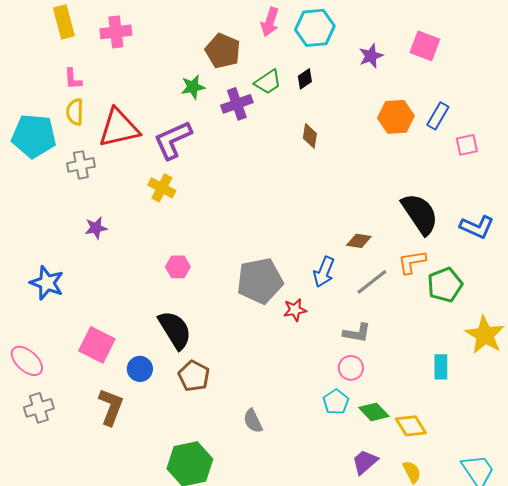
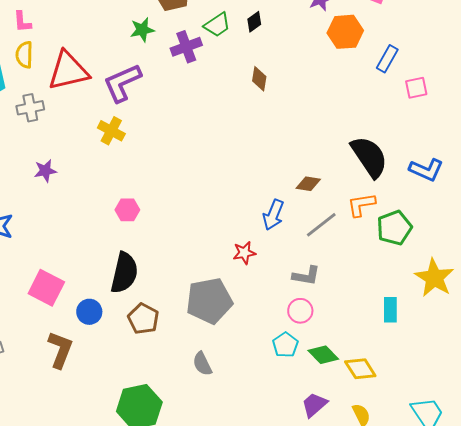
orange hexagon: (396, 117) -> (345, 32), moved
gray pentagon: (260, 281) -> (209, 301), moved
black semicircle: (175, 330) -> (124, 273), turned 45

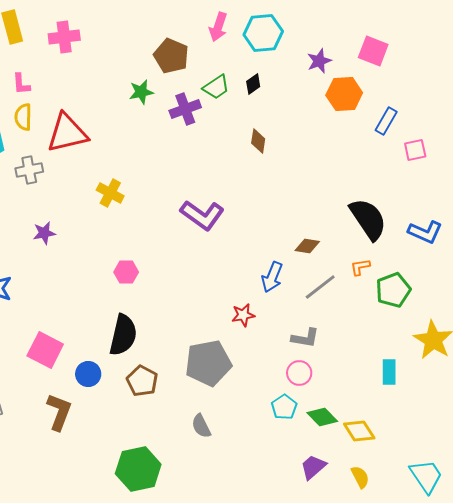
purple L-shape: (122, 83) -> (202, 215), moved, turned -120
orange L-shape: (361, 205) -> (360, 267), size x0.7

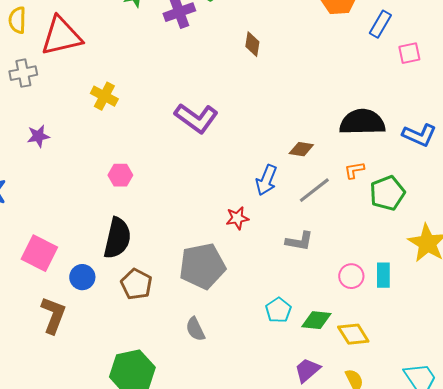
black semicircle: (368, 219) -> (362, 122), turned -57
pink circle: (299, 373) -> (351, 276), moved
green diamond: (322, 417) -> (316, 320), turned -40

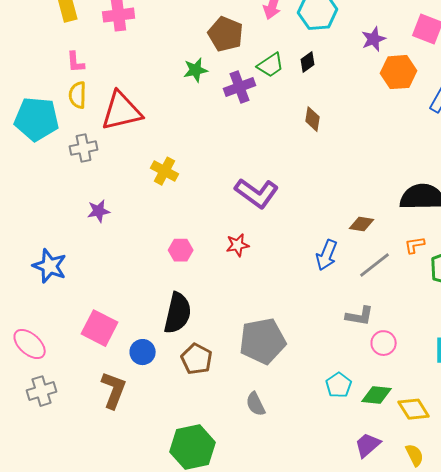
red star: (237, 218) -> (238, 245), moved
pink circle: (351, 276) -> (384, 343), moved

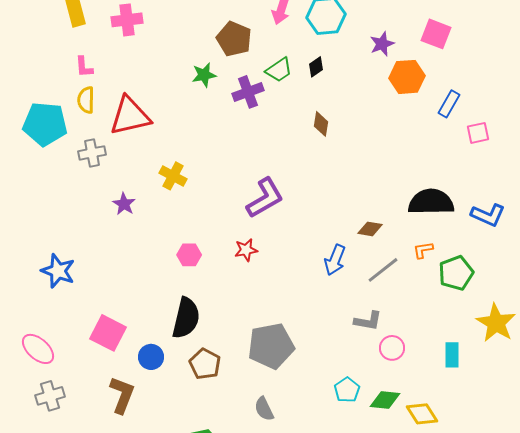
purple L-shape: (257, 193) -> (265, 198), turned -66
purple star: (99, 211) -> (124, 204), moved, turned -30

